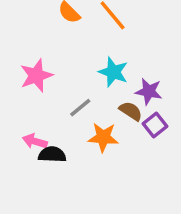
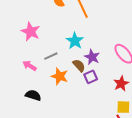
pink star: (36, 76) -> (31, 32), turned 30
pink arrow: (35, 141) -> (30, 66), moved
black semicircle: (52, 154) -> (33, 95), moved

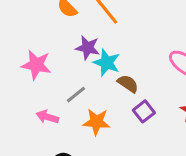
purple star: (92, 57) -> (88, 48), moved
brown semicircle: (79, 65) -> (128, 84), moved

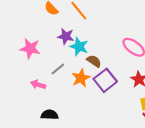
purple square: (144, 111) -> (105, 80), size x1.5
orange star: (97, 122) -> (81, 78), moved, turned -30

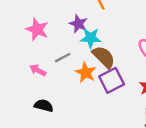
cyan star: (79, 47) -> (91, 38), turned -30
brown semicircle: (94, 61) -> (104, 57), size x1.5
orange star: (81, 78) -> (86, 72), turned -30

